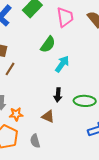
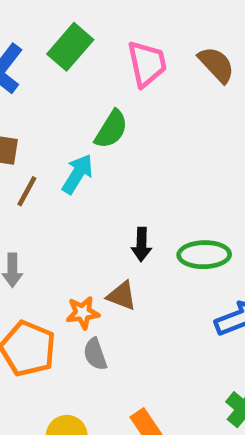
cyan arrow: (62, 64) -> (77, 174), moved
orange star: (16, 114) -> (83, 313), moved

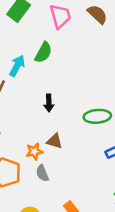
cyan arrow: (77, 174) -> (17, 66), moved
black arrow: (141, 244) -> (49, 103), moved

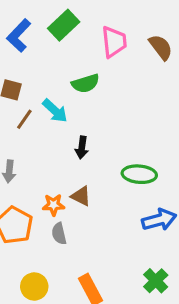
green semicircle: (43, 52) -> (85, 83), turned 35
cyan arrow: (17, 66) -> (55, 111), moved, turned 95

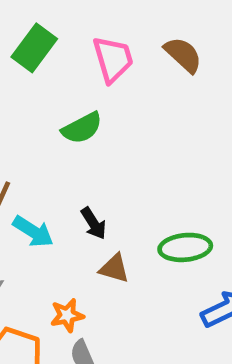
cyan arrow: (55, 111) -> (33, 232), moved
black arrow: (82, 147) -> (93, 223), turned -30
brown triangle: (81, 196) -> (114, 268), moved

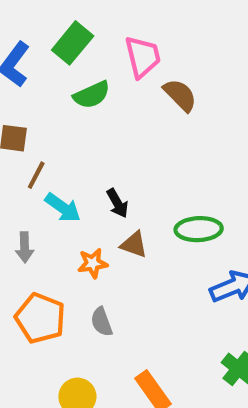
brown semicircle: (183, 55) -> (180, 95), moved
green semicircle: (82, 128) -> (92, 95), moved
orange star: (67, 315) -> (93, 263), moved

